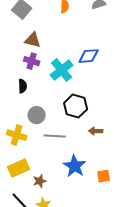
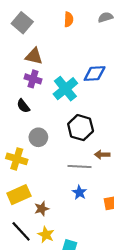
black semicircle: (23, 86) -> (23, 106), turned 144
gray line: (55, 136) -> (79, 166), moved
blue star: (75, 166) -> (79, 192), size x0.6

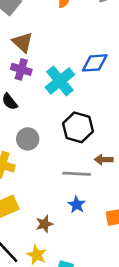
brown triangle: (34, 56) -> (23, 42), turned 30
brown star: (42, 209) -> (44, 224), moved

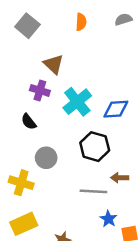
brown triangle: (23, 42) -> (54, 64), moved
blue diamond: (95, 63) -> (116, 109), moved
blue star: (77, 205) -> (108, 219), moved

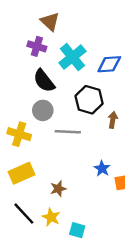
black semicircle: (29, 122) -> (44, 81), moved, size x1.5
brown arrow: (120, 178) -> (113, 120), moved, turned 98
gray line: (93, 191) -> (68, 132), moved

